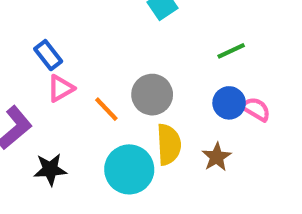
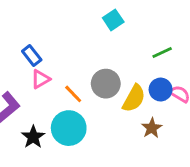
yellow semicircle: (169, 144) -> (134, 98), moved, turned 32
black star: (50, 169) -> (33, 137), turned -30
cyan circle: (129, 169) -> (69, 128), moved

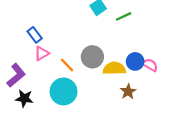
green line: (162, 52) -> (124, 16), moved
yellow semicircle: (134, 98) -> (114, 68), turned -120
black star: (33, 137) -> (24, 98), moved, turned -30

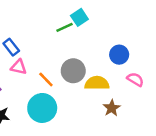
green line: (124, 16) -> (65, 27), moved
pink triangle: (42, 53) -> (19, 67), turned 42
blue circle: (135, 61) -> (119, 55), moved

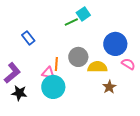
blue circle: (119, 55) -> (115, 44), size x1.5
pink triangle: (19, 67) -> (48, 73), moved
orange line: (46, 79) -> (56, 64), turned 48

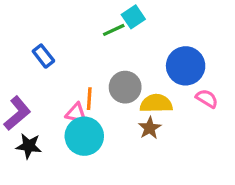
brown star: (109, 87) -> (150, 128), moved

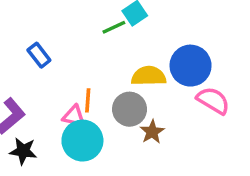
gray circle: (125, 87) -> (130, 109), moved
pink semicircle: (207, 99) -> (213, 100), size x1.4
yellow semicircle: (156, 103) -> (149, 76), moved

